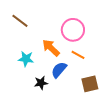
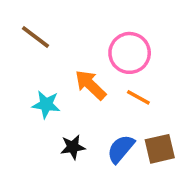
blue semicircle: (59, 70) -> (121, 149), moved

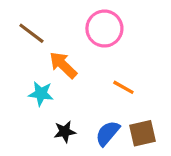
pink circle: (130, 53) -> (104, 29), moved
orange arrow: (91, 85) -> (63, 65), moved

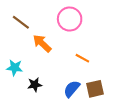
cyan star: (41, 94) -> (15, 68), moved
black star: (65, 132) -> (35, 85), moved

